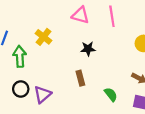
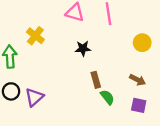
brown rectangle: (80, 78) -> (96, 80), moved

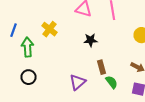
purple triangle: (34, 97) -> (78, 82), moved

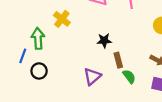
blue line: (14, 30) -> (23, 56), moved
black star: (90, 40) -> (104, 41), moved

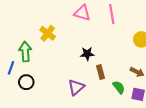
green semicircle: (129, 76) -> (119, 87), moved

